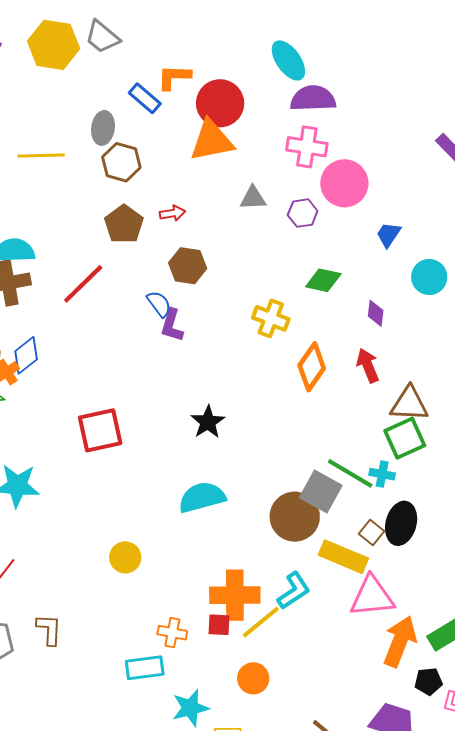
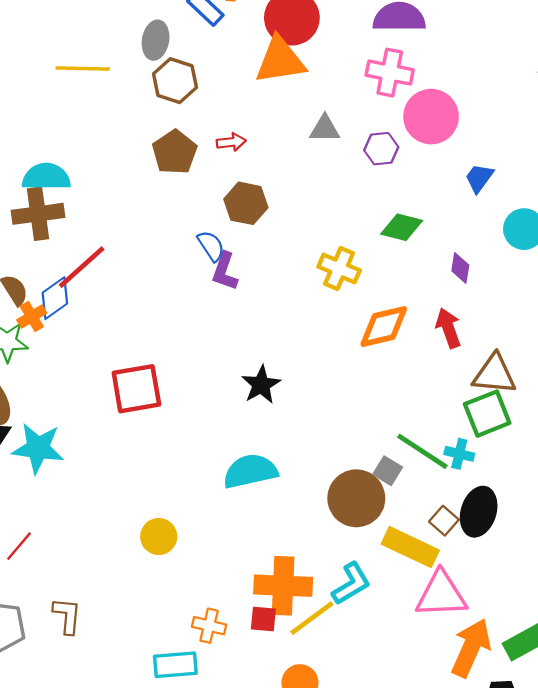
red line: (83, 284) -> (82, 267), moved
orange diamond: (312, 367) -> (384, 326), turned 39
gray square: (321, 492) -> (388, 471), size x0.6

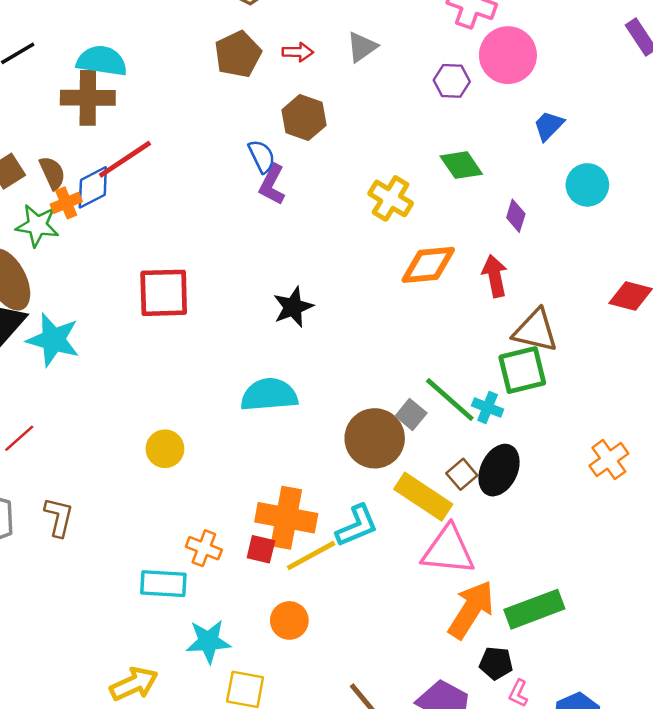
gray triangle: (325, 129) -> (362, 47), moved, turned -44
green diamond: (402, 227) -> (461, 165), turned 33

